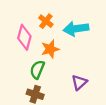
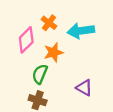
pink diamond: (24, 37) -> (26, 40), turned 30
purple triangle: (79, 82) -> (84, 88), turned -49

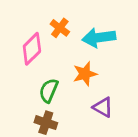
orange star: (54, 52) -> (85, 74), moved

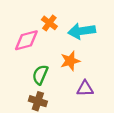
pink diamond: (32, 49) -> (26, 40), turned 30
purple triangle: (103, 107) -> (85, 89), turned -30

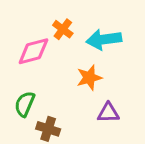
green semicircle: (40, 75) -> (25, 104), moved

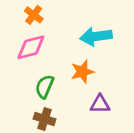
orange cross: (63, 29) -> (34, 15), moved
green semicircle: (25, 104) -> (45, 87), moved

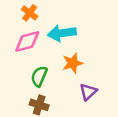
cyan arrow: (96, 36) -> (62, 33), moved
purple triangle: (100, 104) -> (88, 92), turned -42

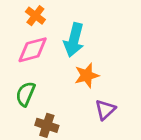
cyan arrow: (62, 33) -> (74, 40), turned -68
green semicircle: (39, 76) -> (25, 94), moved

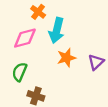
orange cross: (35, 16) -> (38, 12), moved
purple triangle: (105, 110) -> (96, 62), moved

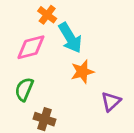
cyan arrow: (57, 30) -> (70, 38), turned -45
purple triangle: (96, 62) -> (111, 102), moved

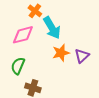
purple triangle: (111, 102) -> (82, 56), moved

